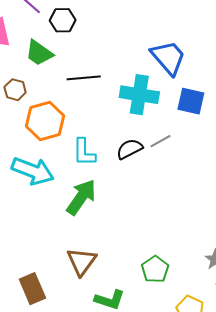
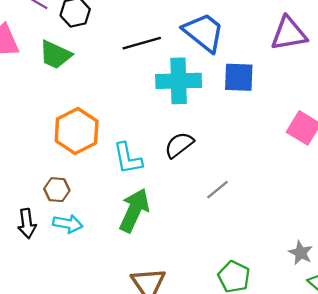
black line: (84, 78) -> (142, 43), moved
brown hexagon: (15, 90) -> (57, 190), moved
gray line: (161, 141) -> (218, 190), moved
cyan arrow: (33, 171) -> (68, 224), moved, size x0.6

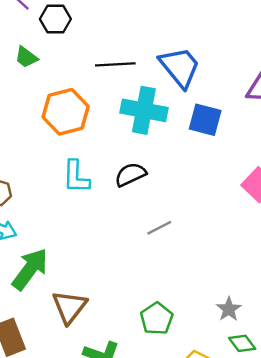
green trapezoid: (55, 55) -> (26, 57), size x0.7
orange hexagon: (77, 131) -> (66, 112), moved
green arrow: (134, 210) -> (30, 269), moved

